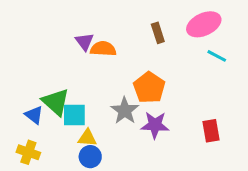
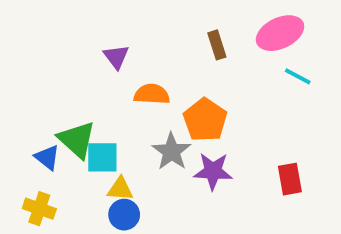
orange semicircle: (103, 49) -> (152, 94), moved

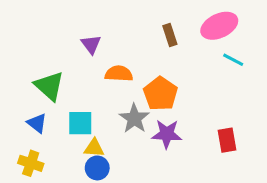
green triangle: (77, 140) -> (49, 86), moved

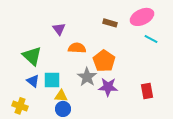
brown rectangle: (170, 35) -> (110, 23), turned -56
blue triangle: (37, 123) -> (33, 81), moved

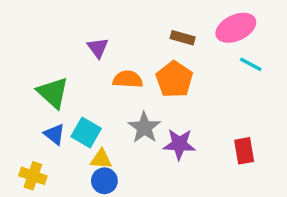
orange pentagon: (104, 61) -> (174, 79), moved
cyan square: (52, 80) -> (86, 133), turned 30

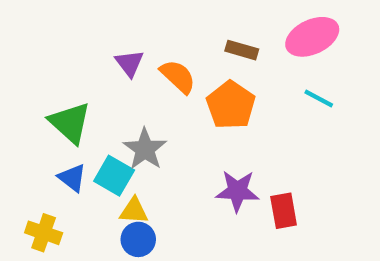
cyan line: (251, 64) -> (319, 98), moved
orange semicircle: (128, 79) -> (178, 76), moved, turned 40
gray star: (144, 128) -> (145, 149), moved
red rectangle: (244, 151) -> (284, 211), moved

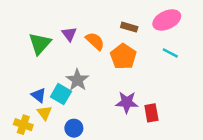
green triangle: (70, 123) -> (40, 43), moved, turned 30
yellow triangle: (134, 211) -> (44, 113), moved, turned 49

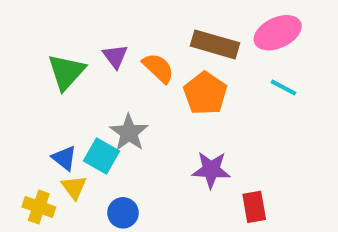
brown rectangle: (129, 27) -> (215, 44), size x1.6
red rectangle: (151, 113) -> (254, 207), moved

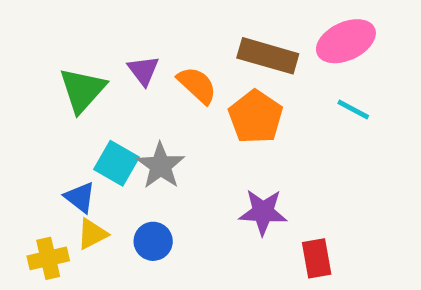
cyan square: (101, 156) -> (117, 163), moved
yellow triangle: (74, 187) -> (92, 234), turned 40
yellow cross: (39, 207) -> (48, 258), turned -32
blue circle: (123, 213) -> (153, 241), moved

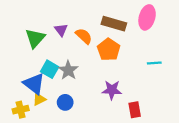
pink ellipse: (346, 41) -> (147, 17), turned -50
cyan line: (353, 110) -> (154, 63), moved, turned -32
blue triangle: (80, 197) -> (34, 84), size x1.6

